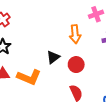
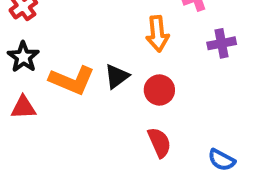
orange L-shape: (29, 77) -> (72, 80), moved

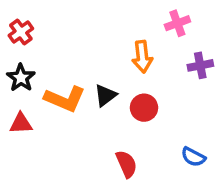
red semicircle: (159, 142) -> (126, 164), moved
blue semicircle: (222, 160) -> (193, 157), moved

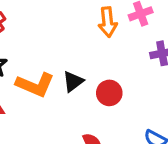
orange arrow: (142, 57) -> (108, 22), moved

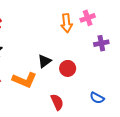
orange L-shape: (35, 85) -> (24, 80), moved

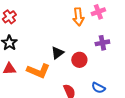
purple cross: (101, 43) -> (102, 43), moved
blue semicircle: (97, 98) -> (98, 88), moved

